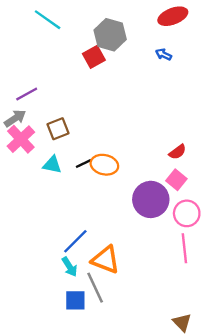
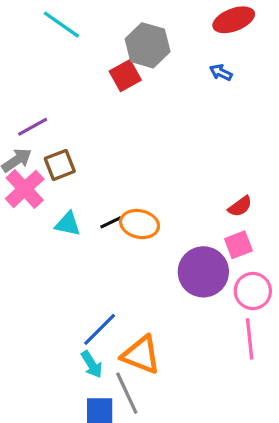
brown square: (58, 129) -> (60, 165), moved
pink square: (176, 180) -> (238, 245), turned 30

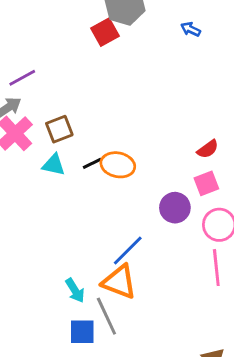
brown square: (60, 165) -> (59, 129), moved
purple circle: (203, 272) -> (175, 208), size x0.7
blue line: (100, 329) -> (128, 250), moved

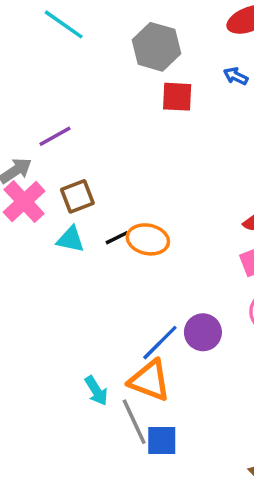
red square: (105, 32) -> (177, 97), moved, turned 32
purple line: (22, 78) -> (55, 136), moved
purple circle: (175, 208) -> (203, 332), moved
blue square: (82, 332) -> (162, 441), moved

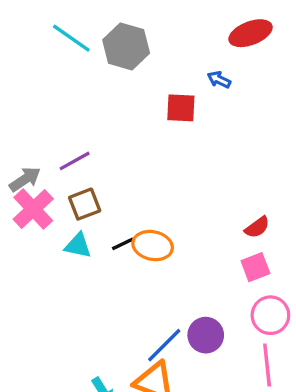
gray hexagon: (156, 47) -> (126, 46), moved
blue arrow: (236, 76) -> (219, 80), moved
purple line: (55, 136) -> (75, 161), moved

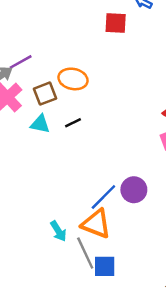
purple line: (75, 161) -> (21, 62), moved
orange ellipse: (153, 246) -> (73, 79), moved

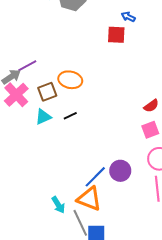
red square: (116, 23) -> (116, 35), moved
cyan triangle: (40, 124) -> (43, 117), turned -36

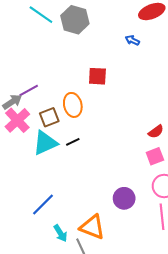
red square: (116, 35) -> (97, 76), moved
orange ellipse: (70, 80) -> (73, 105), turned 65
cyan triangle: (43, 117) -> (45, 143), size x1.5
blue line: (95, 177) -> (43, 204), moved

